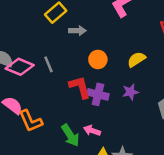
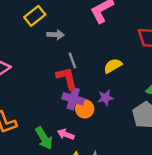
orange circle: (98, 59) -> (85, 109), moved
gray line: (49, 64) -> (72, 60), moved
red L-shape: (80, 87) -> (67, 78), moved

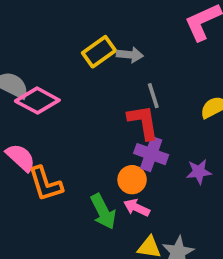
yellow rectangle: (35, 16) -> (99, 52), moved
purple star: (105, 98) -> (199, 172), moved
orange circle: (85, 109) -> (132, 180), moved

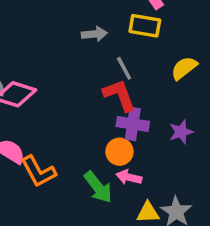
yellow rectangle: (99, 52) -> (145, 26), moved, turned 56

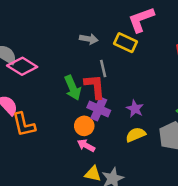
yellow semicircle: (184, 68) -> (136, 135), moved
purple star: (181, 132) -> (135, 109), moved, turned 30
green arrow: (98, 187) -> (73, 88), moved

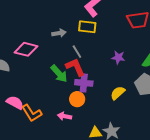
pink diamond: (22, 66) -> (26, 49), moved
purple star: (135, 109) -> (118, 57), moved
pink arrow: (86, 146) -> (65, 116), moved

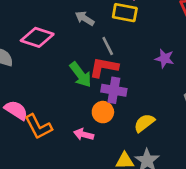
gray arrow: (59, 33) -> (85, 18), turned -144
red L-shape: (75, 67) -> (104, 67), turned -60
yellow semicircle: (118, 93) -> (144, 123), moved

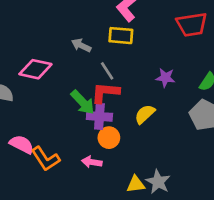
purple cross: (114, 90) -> (99, 116), moved
yellow semicircle: (144, 123) -> (145, 114), moved

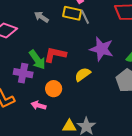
gray line: (107, 71) -> (85, 17), moved
purple star: (165, 78) -> (102, 49), size x1.6
purple cross: (99, 116) -> (23, 73), moved

